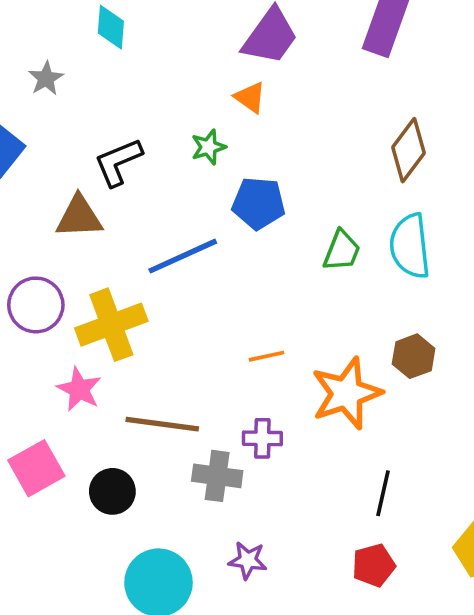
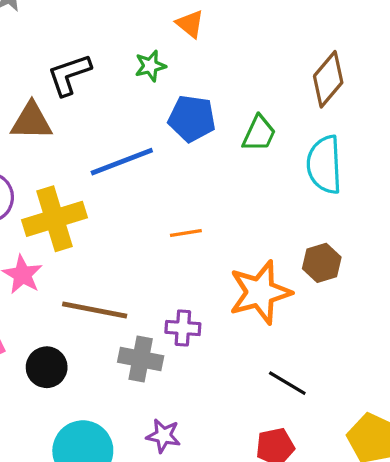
green trapezoid: (342, 251) -> (259, 133), moved
orange line: (267, 356) -> (186, 233), moved
black line: (383, 493) -> (287, 383), turned -75

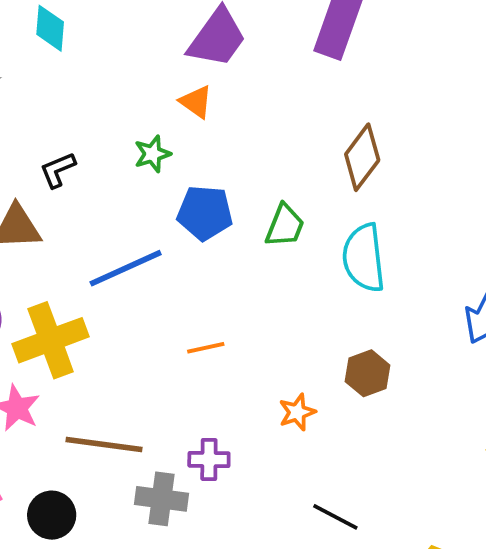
black L-shape: (69, 75) -> (58, 170), size x0.7
orange star: (260, 292) -> (297, 412), size x0.5

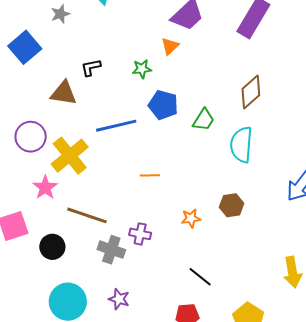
orange triangle: (196, 102) -> (170, 46), turned 30
yellow cross: (51, 340) -> (70, 156), turned -30

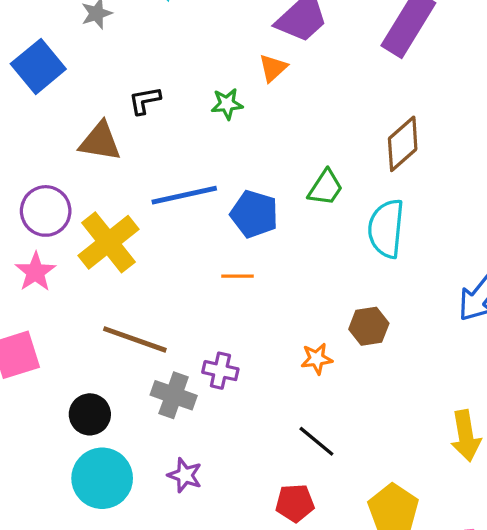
blue pentagon: (163, 105) -> (254, 214), moved
pink star: (45, 187) -> (35, 272), moved
orange star: (191, 218) -> (317, 359), moved
black circle: (52, 247) -> (90, 414), moved

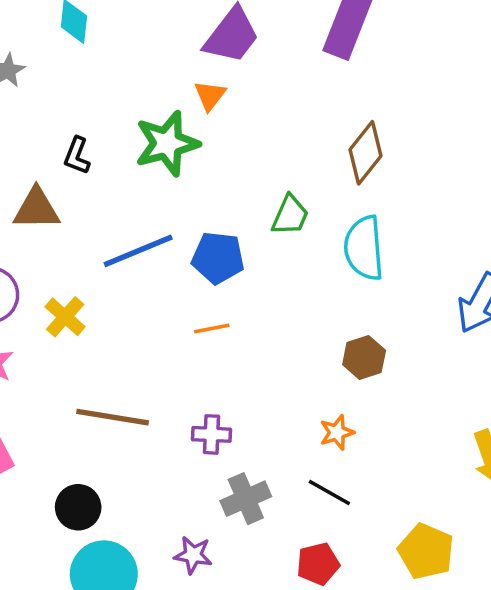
black L-shape: (145, 100) -> (77, 156), turned -48
green star: (227, 104) -> (167, 143), size x1.8
yellow cross: (108, 242) -> (65, 317), size x0.6
orange star: (317, 359) -> (337, 432), moved
gray cross: (174, 395) -> (246, 499), moved, turned -33

